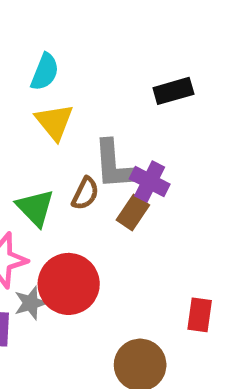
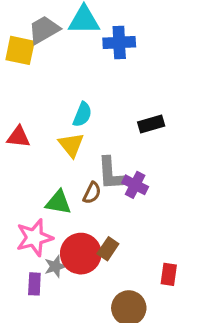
cyan semicircle: (45, 72) -> (82, 114), moved
green triangle: (35, 208) -> (58, 202), turned -36
brown rectangle: (133, 212) -> (108, 249), moved

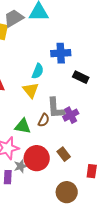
blue cross: (119, 43) -> (61, 53), moved
black rectangle: (151, 124) -> (81, 77), turned 42
purple cross: (135, 185) -> (71, 115), turned 35
brown rectangle: (108, 249) -> (64, 154), moved, turned -72

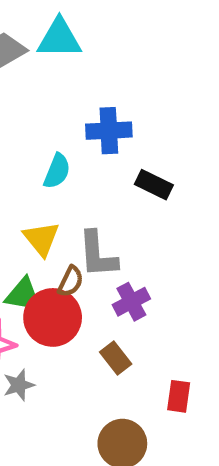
yellow triangle: (31, 90) -> (41, 239), moved
purple cross: (71, 115) -> (131, 302), moved
red circle: (37, 158) -> (53, 317), moved

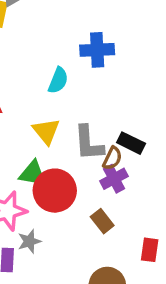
black rectangle: (154, 185) -> (131, 143), moved
brown semicircle: (71, 281) -> (112, 158), moved

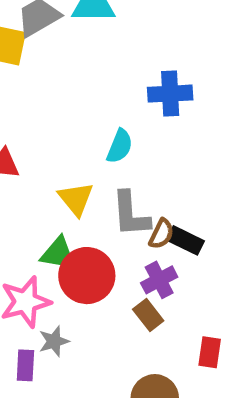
blue cross: (97, 50) -> (170, 94), moved
cyan semicircle: (58, 80) -> (120, 146), moved
black rectangle: (131, 143) -> (185, 240), moved
purple cross: (114, 179) -> (159, 280), moved

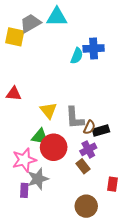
blue cross: (170, 94) -> (94, 48), moved
cyan semicircle: (120, 146) -> (77, 56), moved
black rectangle: (185, 240) -> (101, 130), turned -42
gray star: (54, 341) -> (38, 179), size x1.5

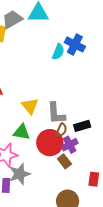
blue cross: (94, 48) -> (75, 44), turned 30
brown semicircle: (89, 127) -> (61, 130), moved
red circle: (54, 147) -> (50, 143), moved

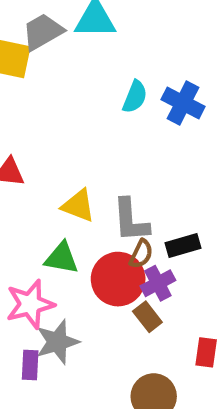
blue cross: (75, 44) -> (183, 103), moved
yellow triangle: (30, 106) -> (78, 206), turned -30

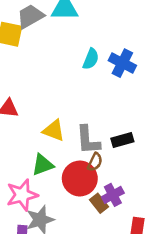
black rectangle: (183, 246) -> (122, 140), moved
green triangle: (62, 258) -> (43, 165), turned -30
purple cross: (158, 283) -> (113, 195), moved

